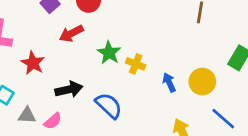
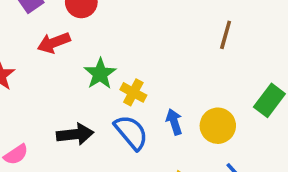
black arrow: (69, 89) -> (75, 134), moved
blue semicircle: (109, 106) -> (131, 132), moved

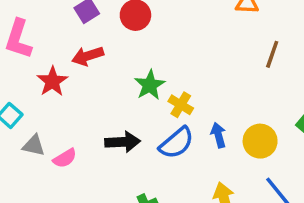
red arrow: (54, 43) -> (88, 56), moved
blue semicircle: (131, 132) -> (176, 143), turned 87

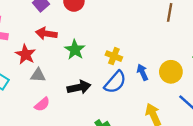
red arrow: (88, 56) -> (46, 34), turned 36
green star: (150, 85) -> (75, 50), moved
gray triangle: (34, 145) -> (38, 75), moved

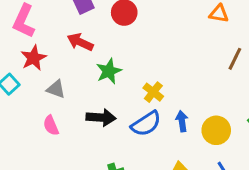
red star: (26, 54) -> (34, 58), moved
pink semicircle: (42, 104) -> (51, 125), turned 91

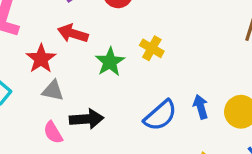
red star: (34, 58) -> (41, 59), moved
yellow cross: (153, 92) -> (152, 48), moved
black arrow: (101, 117) -> (87, 119), moved

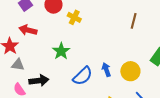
yellow cross: (152, 48) -> (74, 17), moved
green star: (110, 62) -> (61, 51), moved

